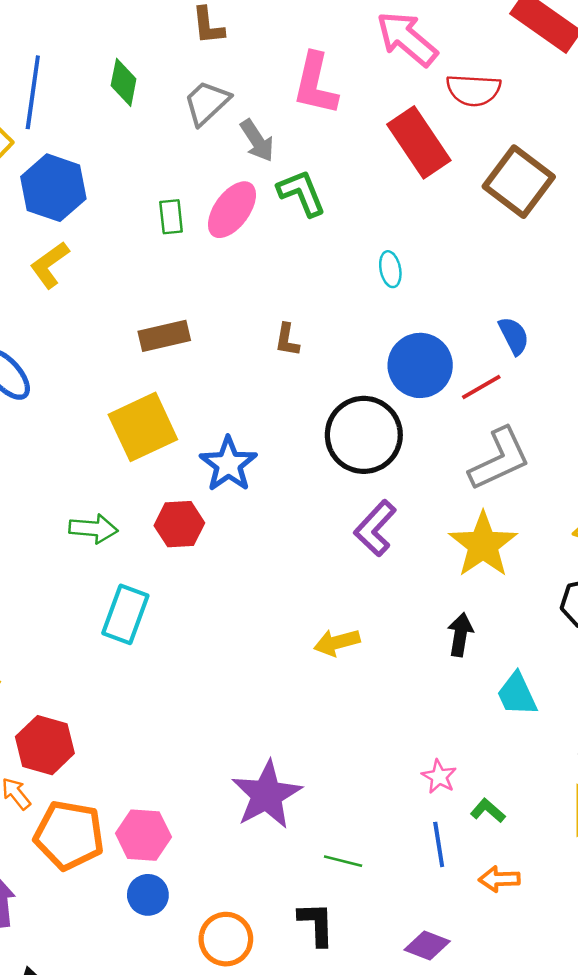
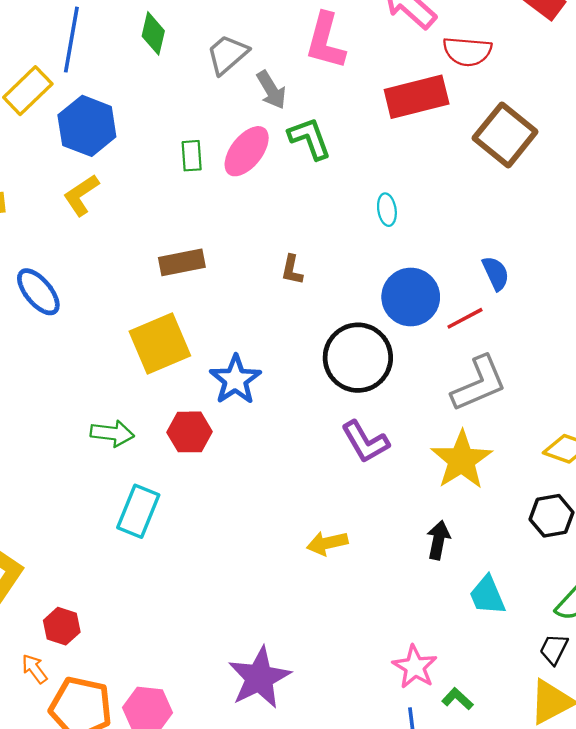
red rectangle: (419, 142) -> (417, 97), turned -72
purple L-shape: (375, 528) -> (365, 442), turned -75
red hexagon: (45, 745) -> (62, 626), size x0.7
pink star: (439, 777) -> (415, 667), size x1.4

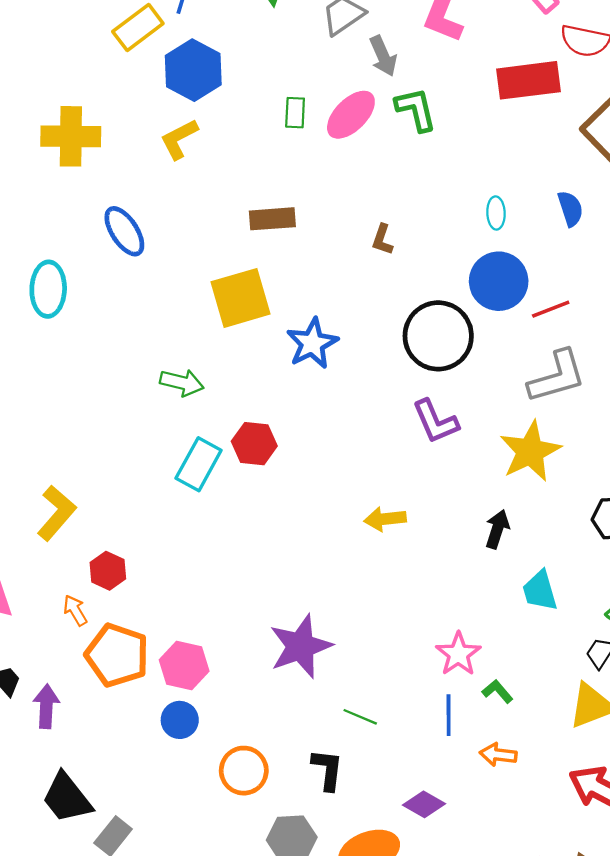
cyan ellipse: (387, 210) -> (496, 213), moved
blue semicircle: (496, 273) -> (570, 209), moved
red hexagon: (189, 432) -> (254, 444), moved

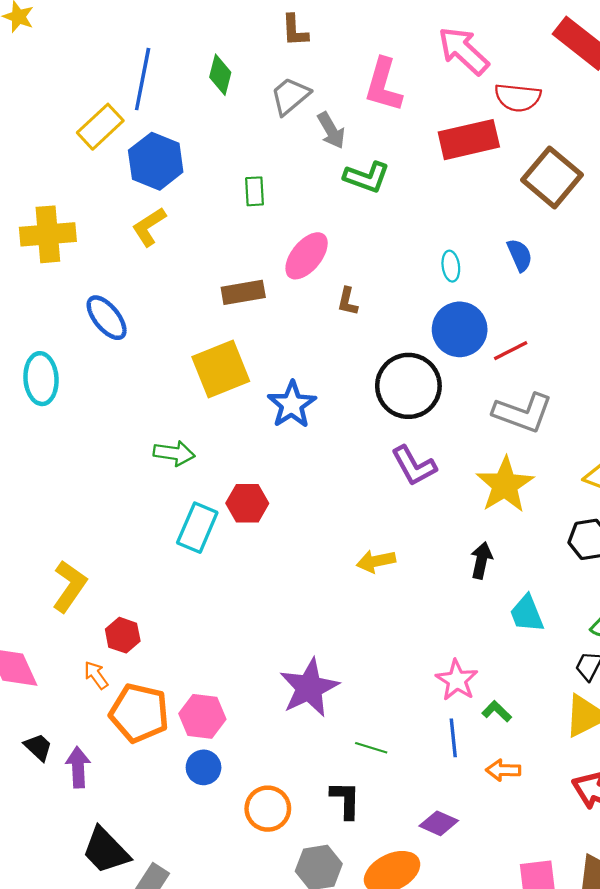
green L-shape: (416, 109) -> (367, 177), turned 129
pink ellipse: (351, 115) -> (307, 256), moved
gray L-shape: (557, 377) -> (523, 413), turned 42

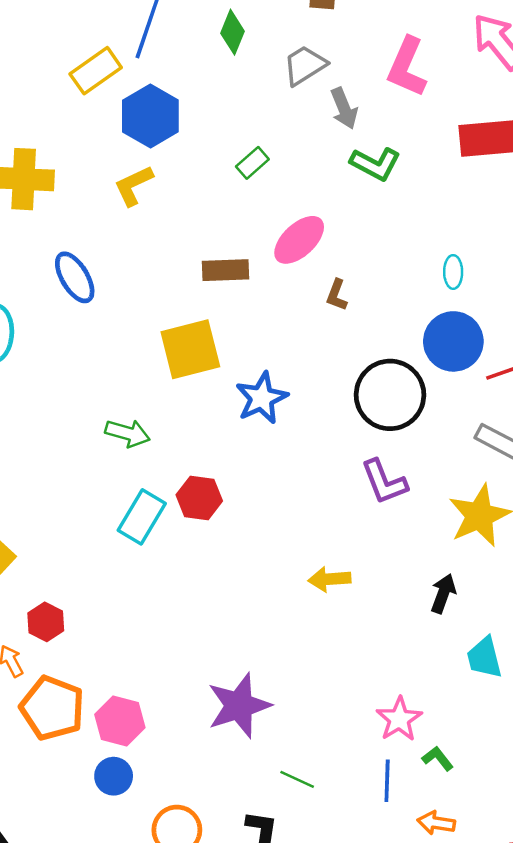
green rectangle: (254, 191) -> (252, 163), turned 44

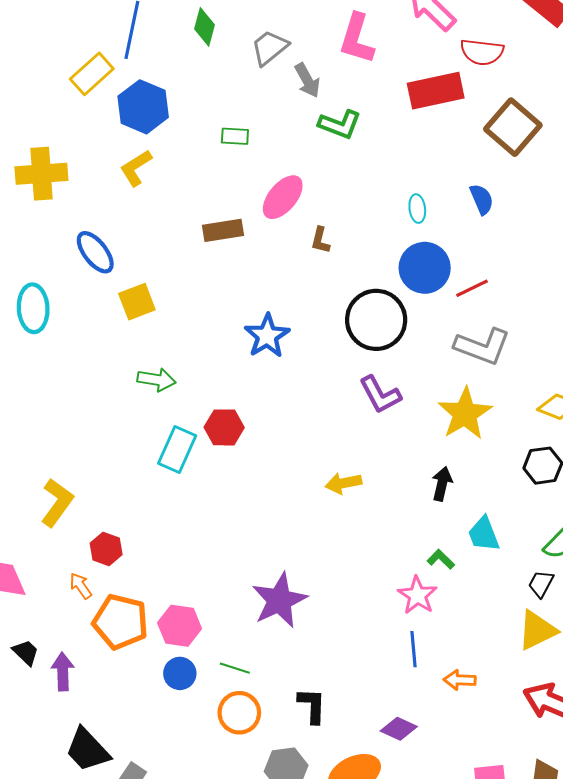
green rectangle: (252, 163) -> (235, 136), turned 52
yellow square: (190, 349) -> (137, 302), moved, size x0.7
green L-shape: (438, 758) -> (441, 559), moved
green line: (297, 779) -> (235, 668), moved

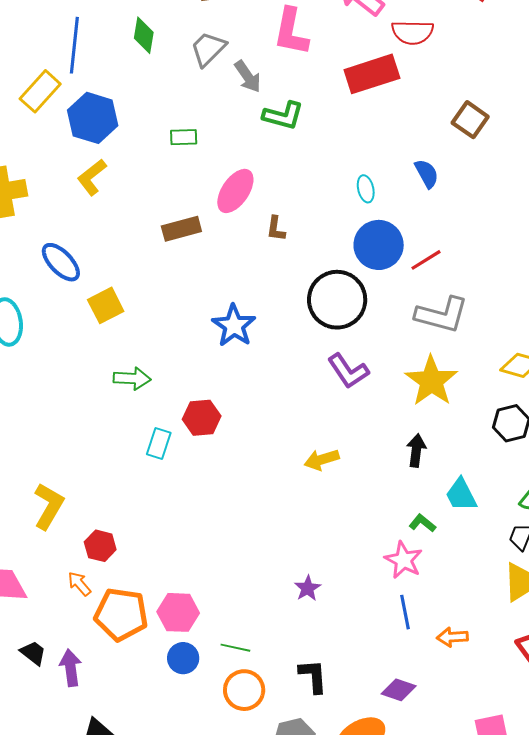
brown square: (513, 127) -> (470, 120), moved, size x0.7
cyan rectangle: (177, 449) -> (159, 443), size x0.7
purple star: (279, 600) -> (308, 588), moved, size x0.5

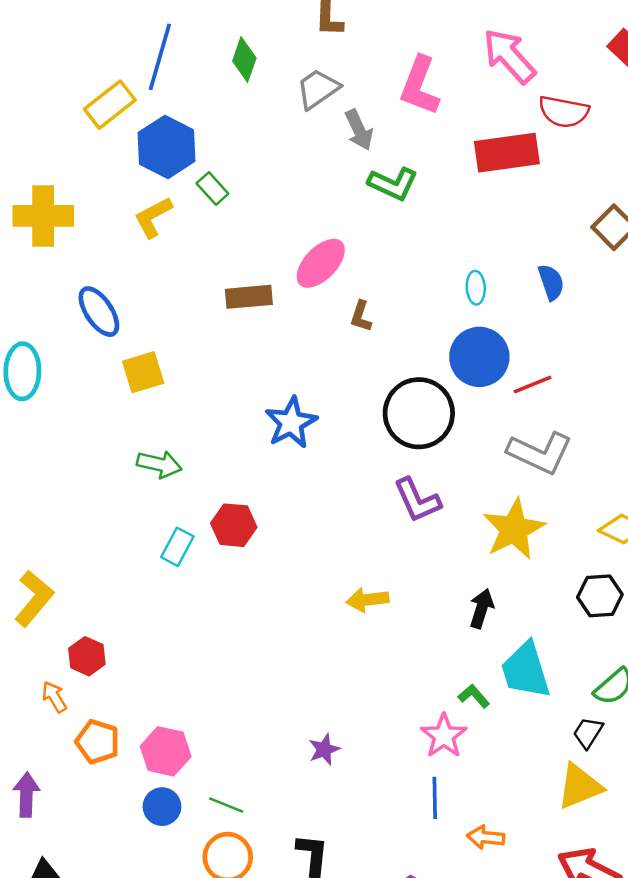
green rectangle: (184, 137) -> (212, 188), moved, turned 40
cyan trapezoid: (461, 495) -> (526, 670), size x1.4
orange pentagon: (121, 614) -> (98, 742), size x0.7

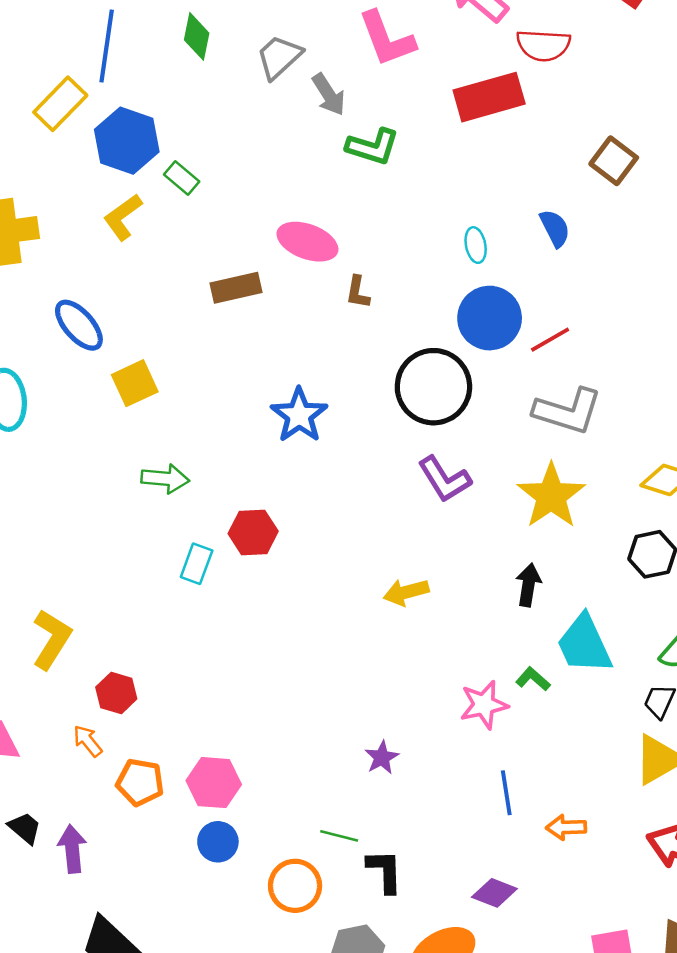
pink L-shape: (420, 86) -> (387, 39), turned -34
pink ellipse: (321, 263) -> (307, 242), turned 74
pink star: (444, 736) -> (484, 705), moved, turned 30
green line: (226, 805) -> (339, 836), moved

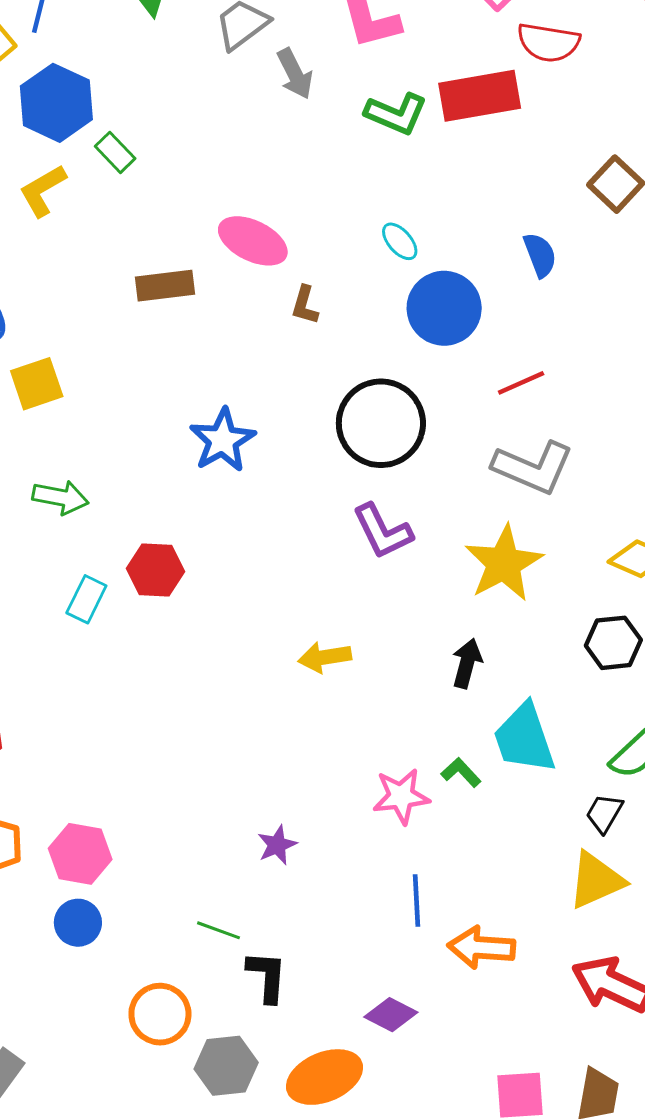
green L-shape: (373, 147) -> (396, 114), moved
cyan ellipse: (476, 245) -> (400, 241), moved, turned -36
blue circle: (490, 318) -> (444, 308), moved
orange arrow: (566, 827) -> (481, 948), size x1.4
orange circle: (295, 886) -> (160, 1014), moved

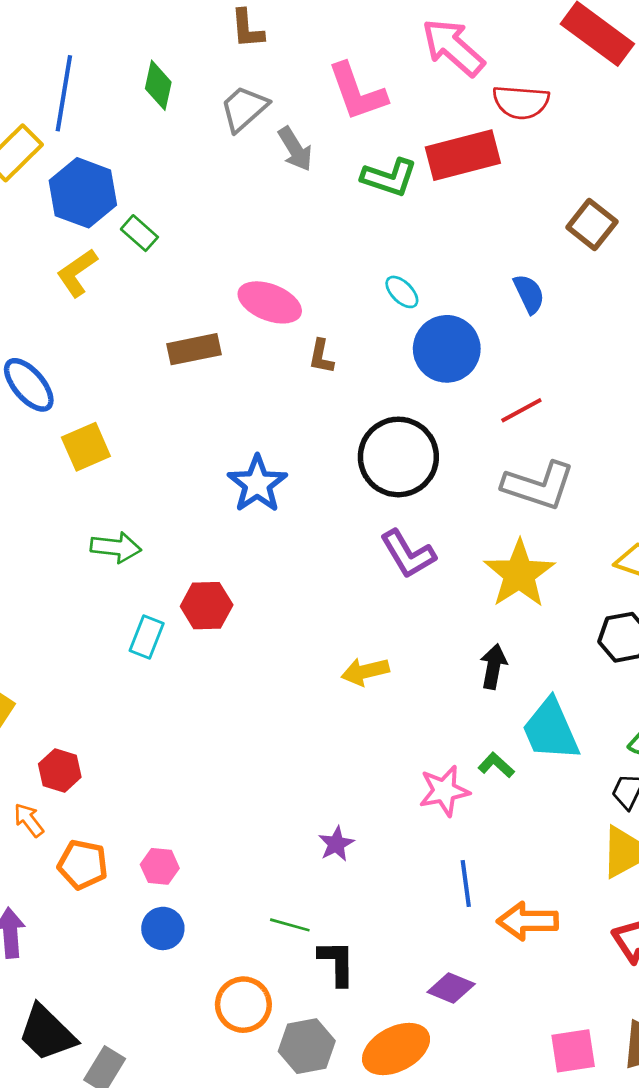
pink hexagon: (80, 854) -> (160, 866), size x0.7

